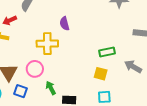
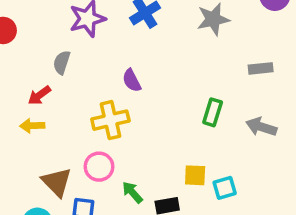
green rectangle: (107, 52) -> (213, 112), turned -49
yellow square: (101, 74) -> (195, 175), moved

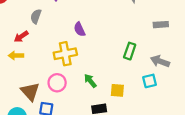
cyan square: (225, 188) -> (150, 81), moved
green arrow: (132, 192) -> (90, 81), moved

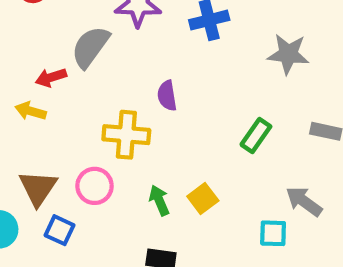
gray semicircle: (36, 16) -> (90, 47), size x1.5
green rectangle: (130, 51) -> (256, 136), moved
yellow square: (117, 90) -> (203, 199), moved, turned 32

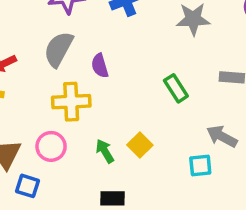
gray semicircle: (90, 47) -> (58, 49), moved
green rectangle: (256, 136) -> (176, 88), turned -60

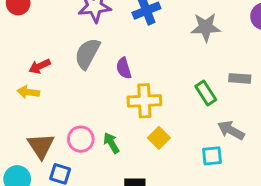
green rectangle: (176, 88) -> (206, 93), moved
yellow cross: (71, 102) -> (144, 101), moved
green arrow: (105, 151) -> (111, 143), moved

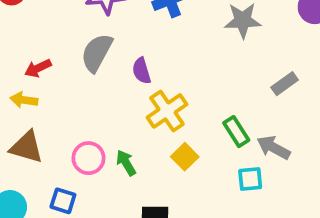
gray rectangle: (240, 78) -> (285, 84), turned -40
green rectangle: (206, 93) -> (236, 132), moved
yellow cross: (144, 101) -> (167, 111), turned -32
brown triangle: (41, 146) -> (27, 147), moved, turned -40

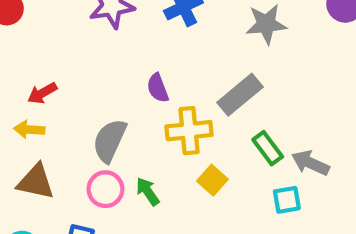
gray semicircle: (97, 53) -> (110, 141), moved
gray rectangle: (285, 84) -> (240, 95), moved, size x1.5
yellow cross: (167, 111) -> (189, 131), turned 33

